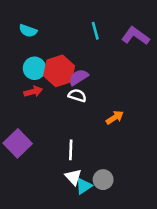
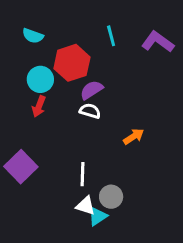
red hexagon: (59, 71) -> (72, 63), moved
red arrow: (33, 92) -> (39, 106), turned 126
white triangle: (73, 177) -> (85, 206), turned -30
gray circle: (103, 180) -> (111, 197), moved

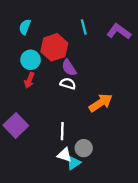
cyan semicircle: (33, 36) -> (25, 27), turned 91
purple semicircle: (92, 90) -> (69, 68), turned -90
orange arrow: (134, 137) -> (101, 103), size x1.5

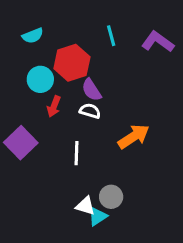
cyan semicircle: (25, 27) -> (33, 36), turned -133
red arrow: (29, 80) -> (54, 106), moved
purple square: (16, 125) -> (21, 143), moved
white line: (62, 131) -> (76, 153), moved

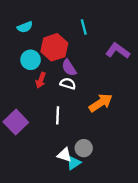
purple L-shape: (158, 42) -> (118, 51), moved
purple square: (21, 143) -> (16, 122), moved

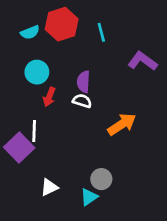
red hexagon: (54, 47) -> (62, 24), moved
purple semicircle: (69, 68) -> (84, 82), turned 36
white line: (58, 115) -> (34, 131), moved
white triangle: (64, 155) -> (49, 187), moved, turned -42

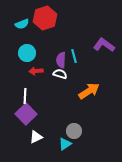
cyan line: (101, 32) -> (74, 56), moved
red arrow: (49, 97) -> (36, 71), turned 64
purple square: (19, 148) -> (26, 114), moved

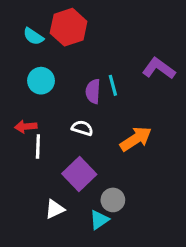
cyan semicircle: (22, 24) -> (33, 36), turned 56
red arrow: (36, 71) -> (26, 127), moved
white semicircle: (60, 74) -> (82, 128), moved
purple square: (26, 114) -> (79, 174), moved

